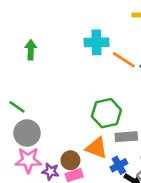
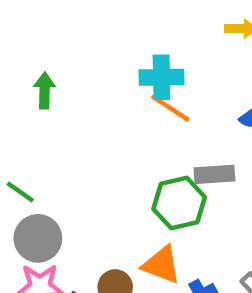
orange line: (124, 60) -> (170, 108), moved
gray rectangle: (126, 137) -> (214, 174), moved

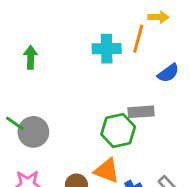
orange line: (170, 108) -> (138, 39), moved, turned 72
gray circle: (38, 238) -> (33, 132), moved

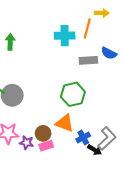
blue semicircle: (168, 73) -> (109, 53), turned 63
gray rectangle: (141, 112) -> (88, 60), moved

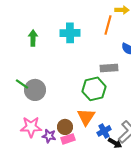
cyan cross: (65, 36) -> (70, 33), moved
gray rectangle: (88, 60) -> (109, 68), moved
orange triangle: (65, 123) -> (86, 117), turned 42

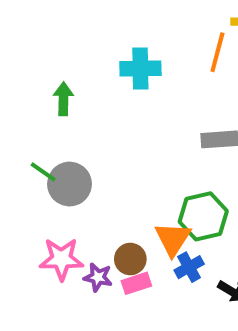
green arrow: (33, 38) -> (63, 99), moved
green hexagon: (94, 89) -> (203, 216), moved
blue cross: (104, 131) -> (189, 267), moved

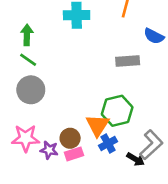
green line: (43, 172) -> (28, 60), moved

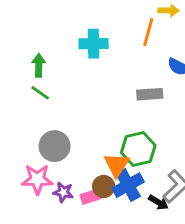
gray circle: (31, 90) -> (55, 146), moved
brown circle: (70, 138) -> (104, 186), moved
blue cross: (108, 143) -> (128, 185), size x1.5

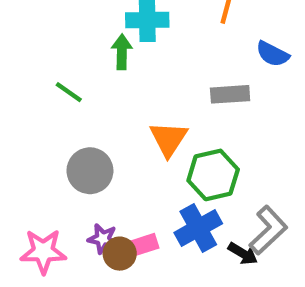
green arrow: (39, 65) -> (122, 52), moved
orange triangle: (117, 165) -> (169, 139), moved
pink star: (37, 179) -> (43, 251), moved
brown circle: (104, 186) -> (120, 254), moved

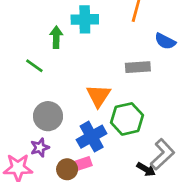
green arrow: (122, 52) -> (56, 37), moved
blue cross: (198, 228) -> (92, 137), moved
purple star: (103, 239) -> (40, 147), moved, turned -30

